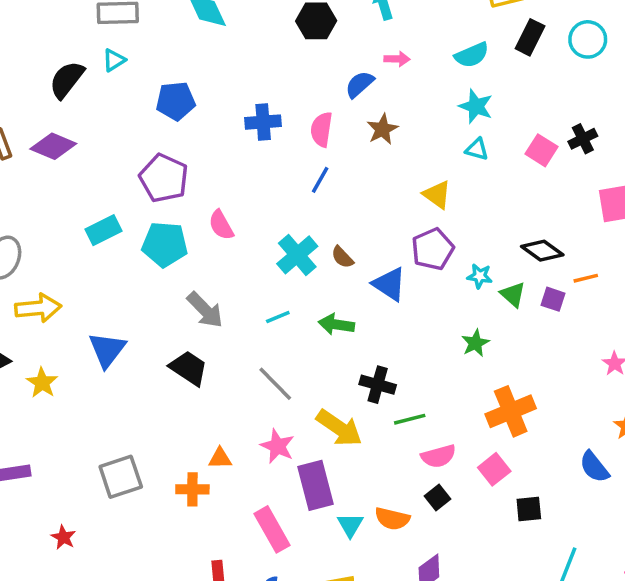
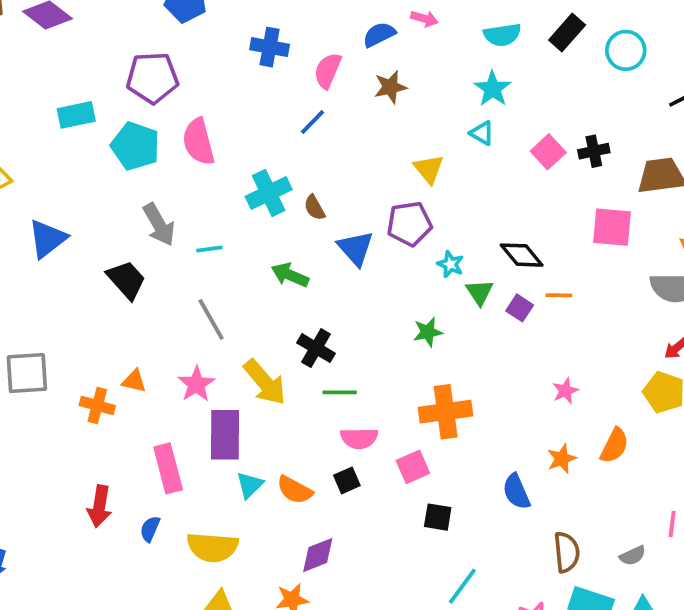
purple pentagon: (164, 178) -> (152, 78), turned 30
pink semicircle: (221, 225) -> (198, 142), size x1.4
cyan line: (278, 317) -> (209, 249), moved

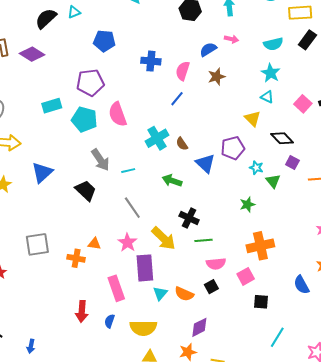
yellow triangle: (429, 169) -> (253, 119), moved
black diamond: (522, 255) -> (282, 138), moved
purple square: (520, 308) -> (292, 163), moved

